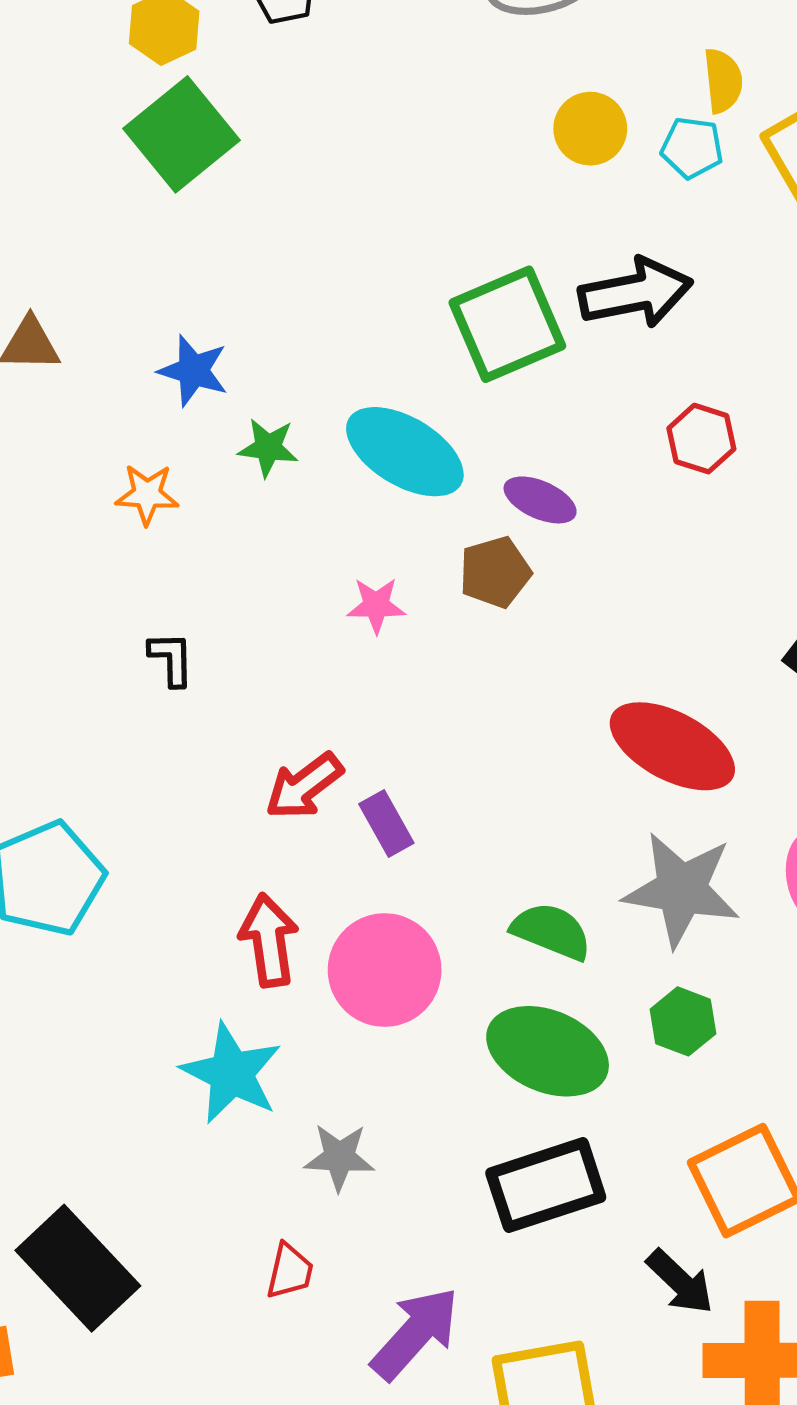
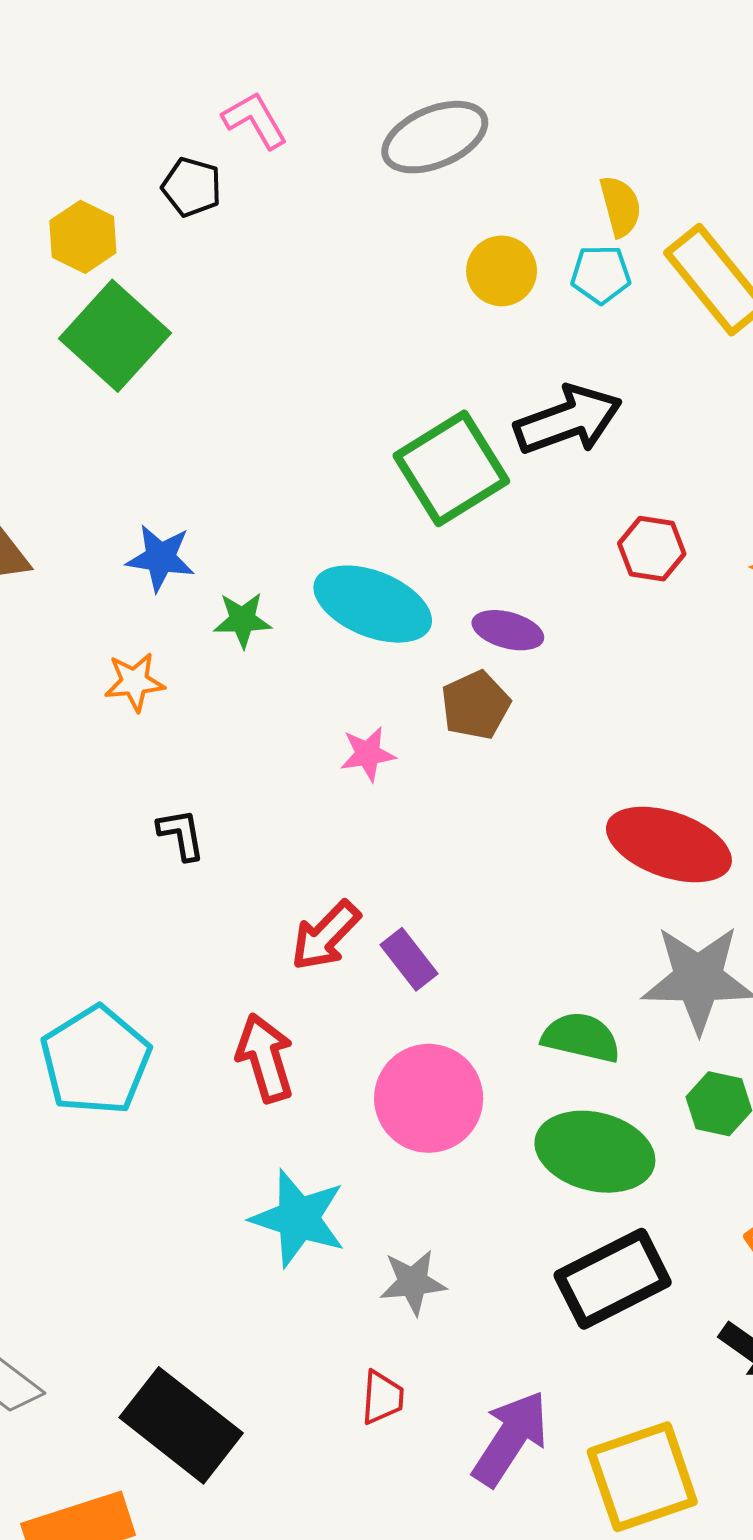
red arrow: (269, 940) -> (265, 1058), moved

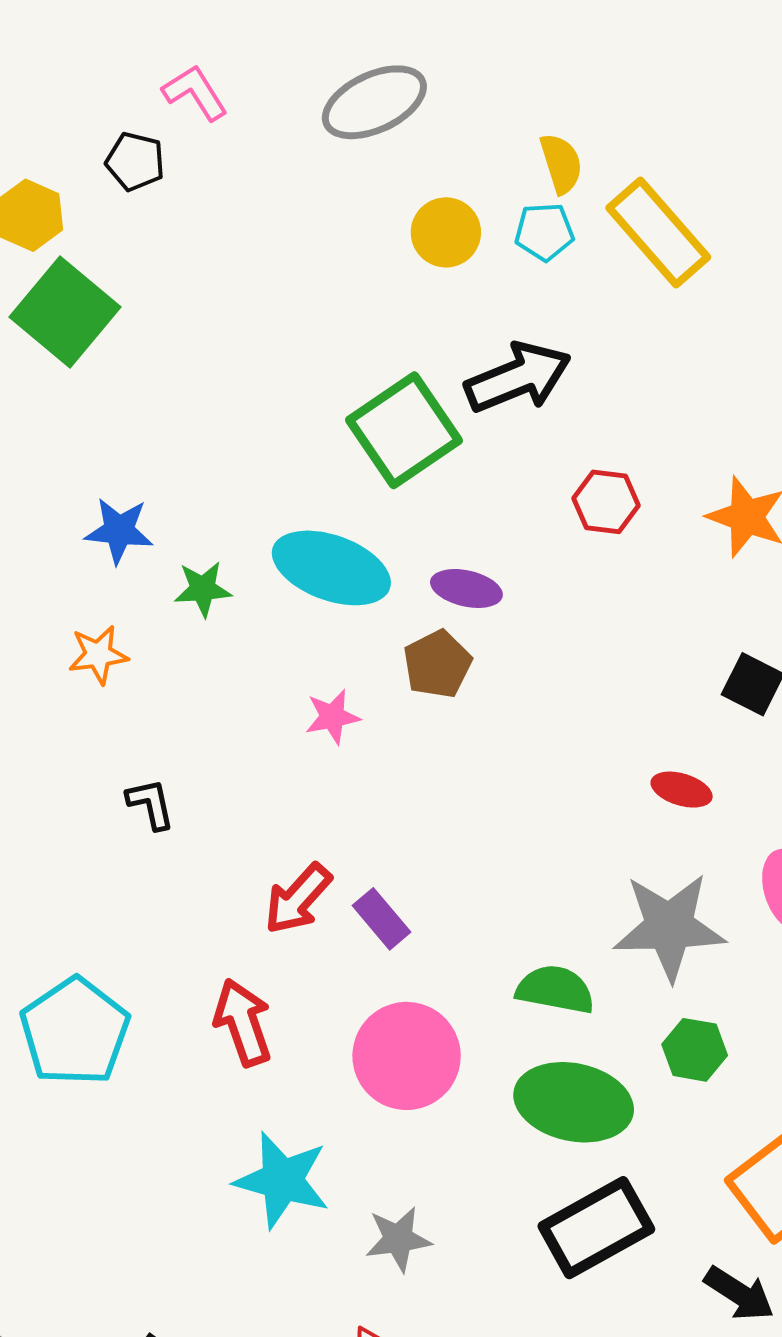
red ellipse: (669, 845) -> (682, 790), moved, size x0.5

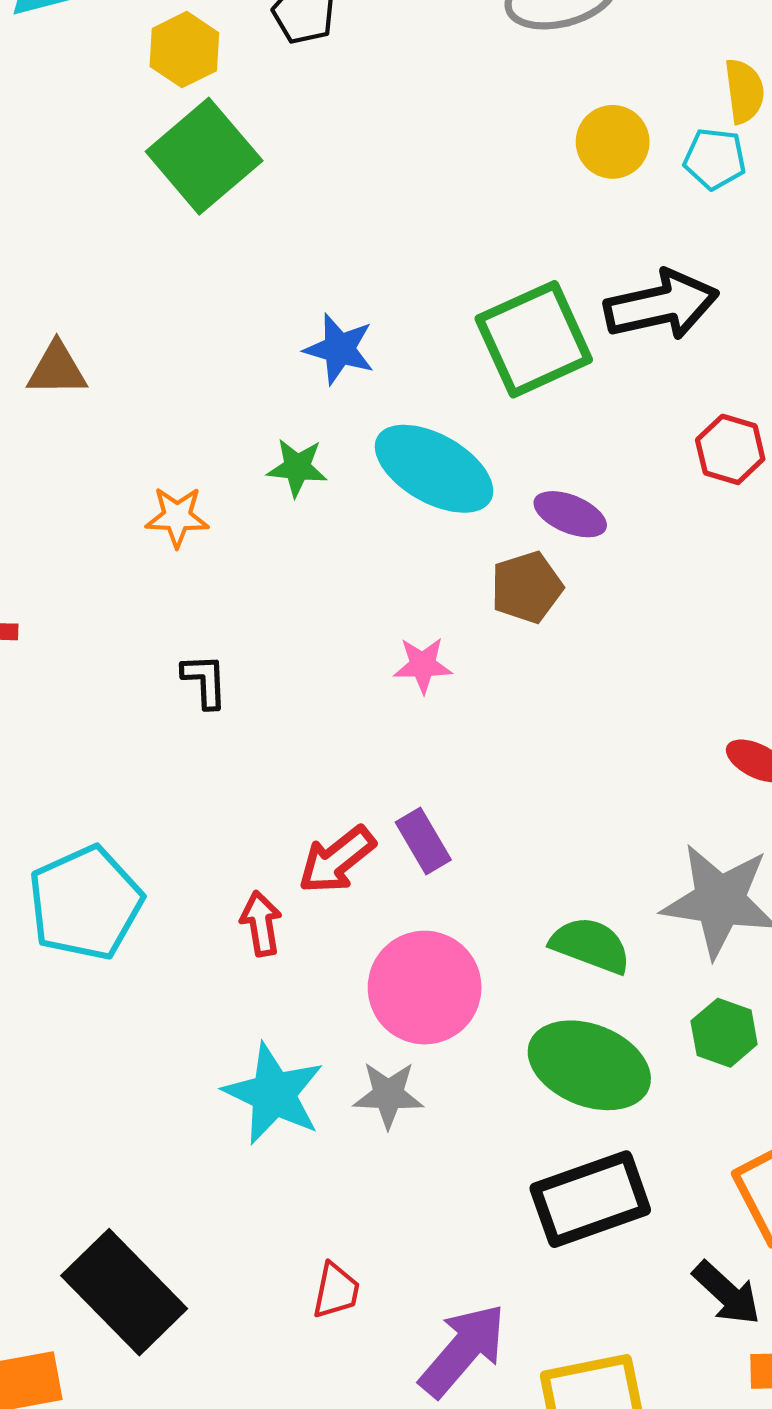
blue star: (119, 531) -> (339, 349), moved
pink star: (332, 717) -> (423, 665), moved
red arrow: (298, 899) -> (337, 860), moved
red arrow: (243, 1022) -> (261, 924), size x0.7
gray star: (398, 1239) -> (388, 1095), moved

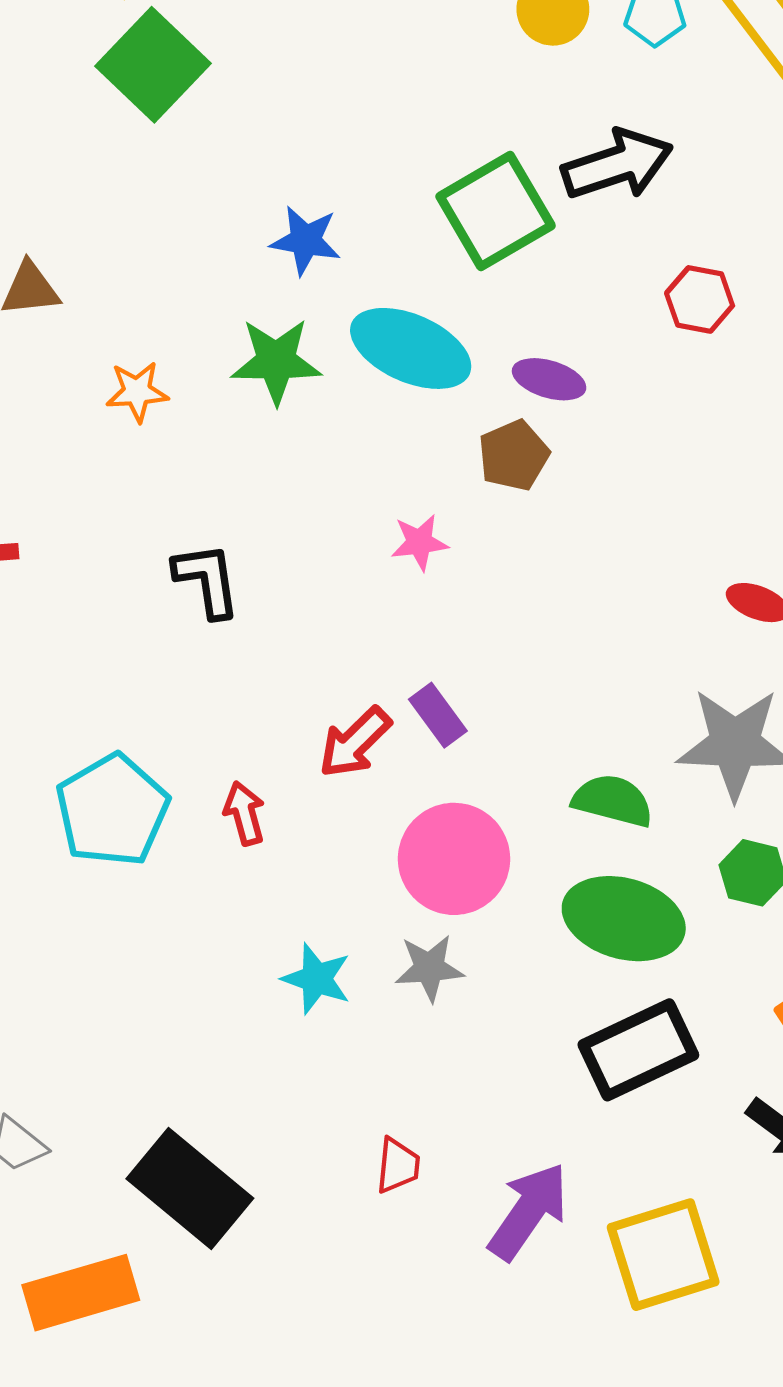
green star: (297, 468) -> (276, 361), size x1.5
orange star: (177, 517) -> (137, 392), moved
black L-shape: (205, 681) -> (207, 580), size x1.4
red arrow: (261, 924) -> (244, 813), moved
cyan star: (274, 1094) -> (316, 979), size x0.7

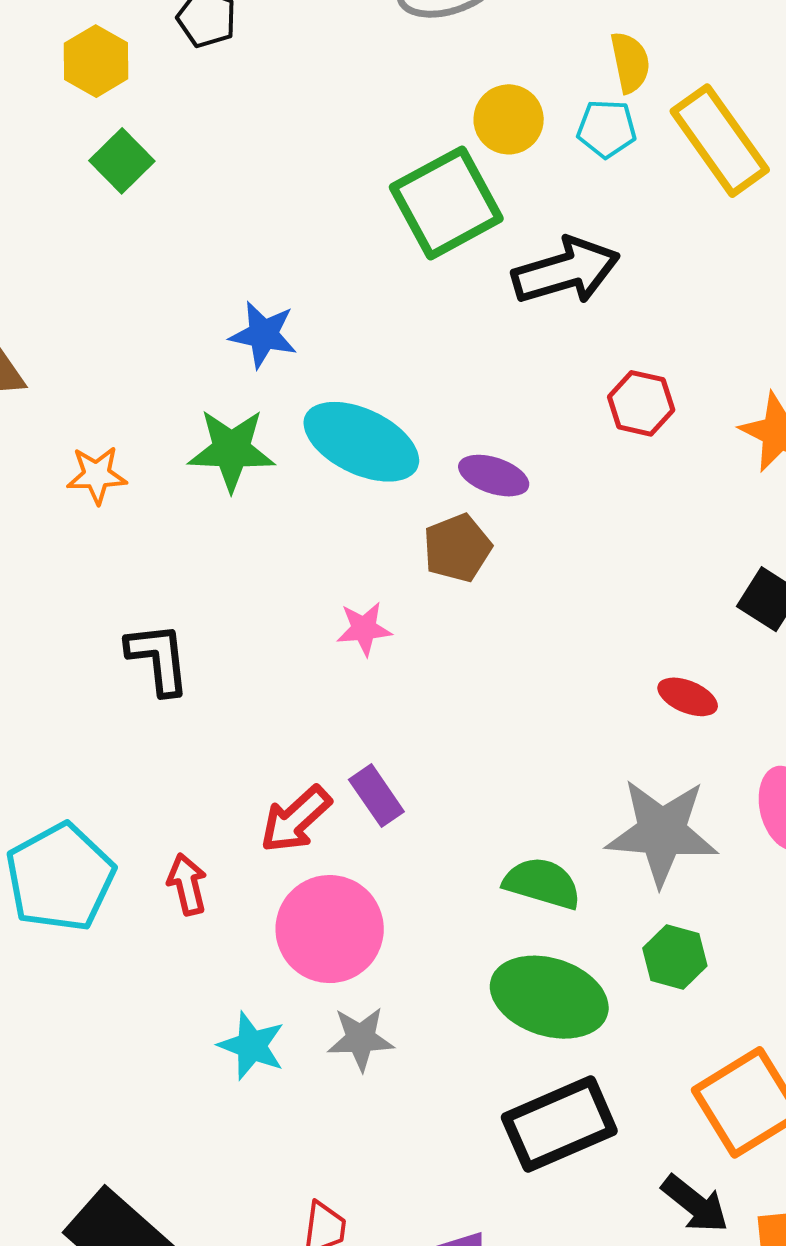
green square: (153, 65) -> (122, 161), size x0.6
green square: (496, 211) -> (446, 203), moved
pink circle: (454, 859) -> (330, 929), moved

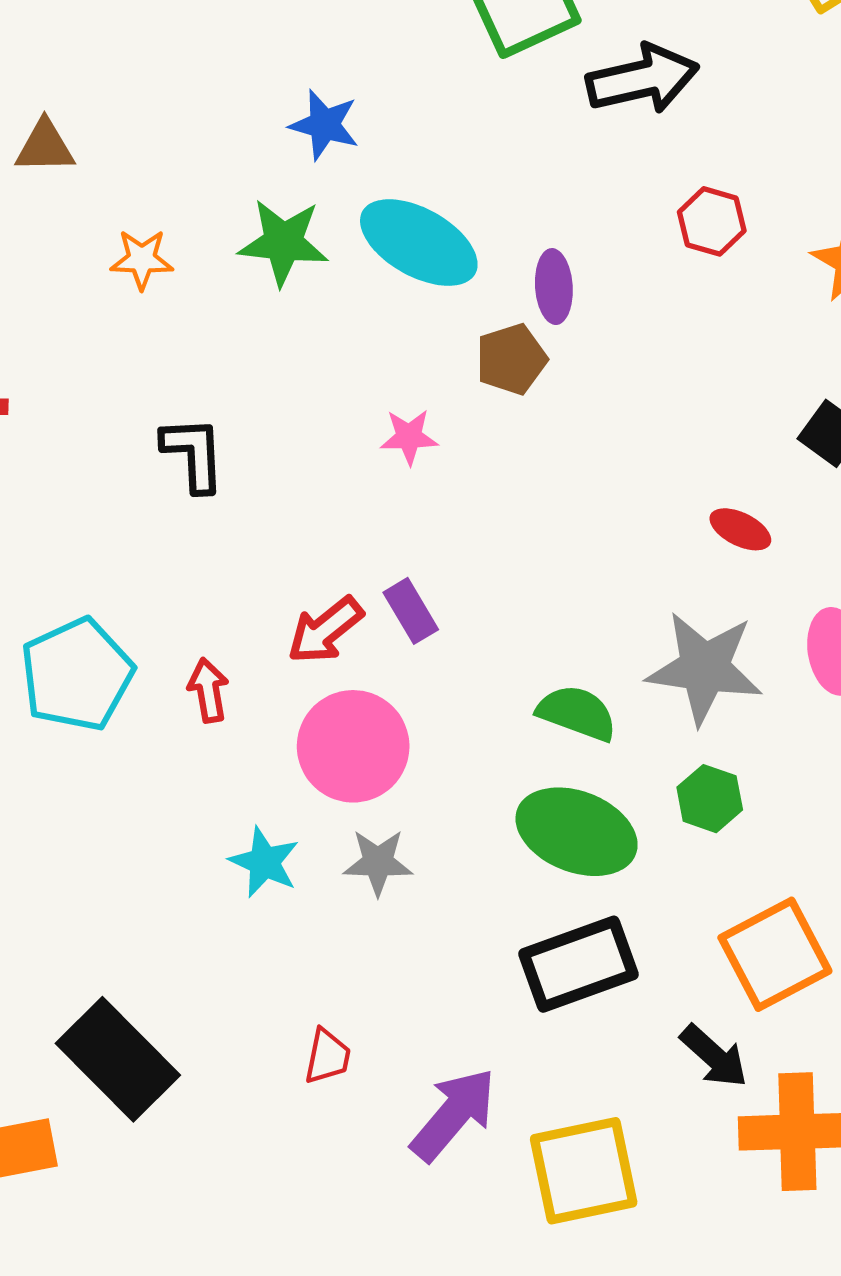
purple ellipse: (494, 476) -> (554, 287), turned 64

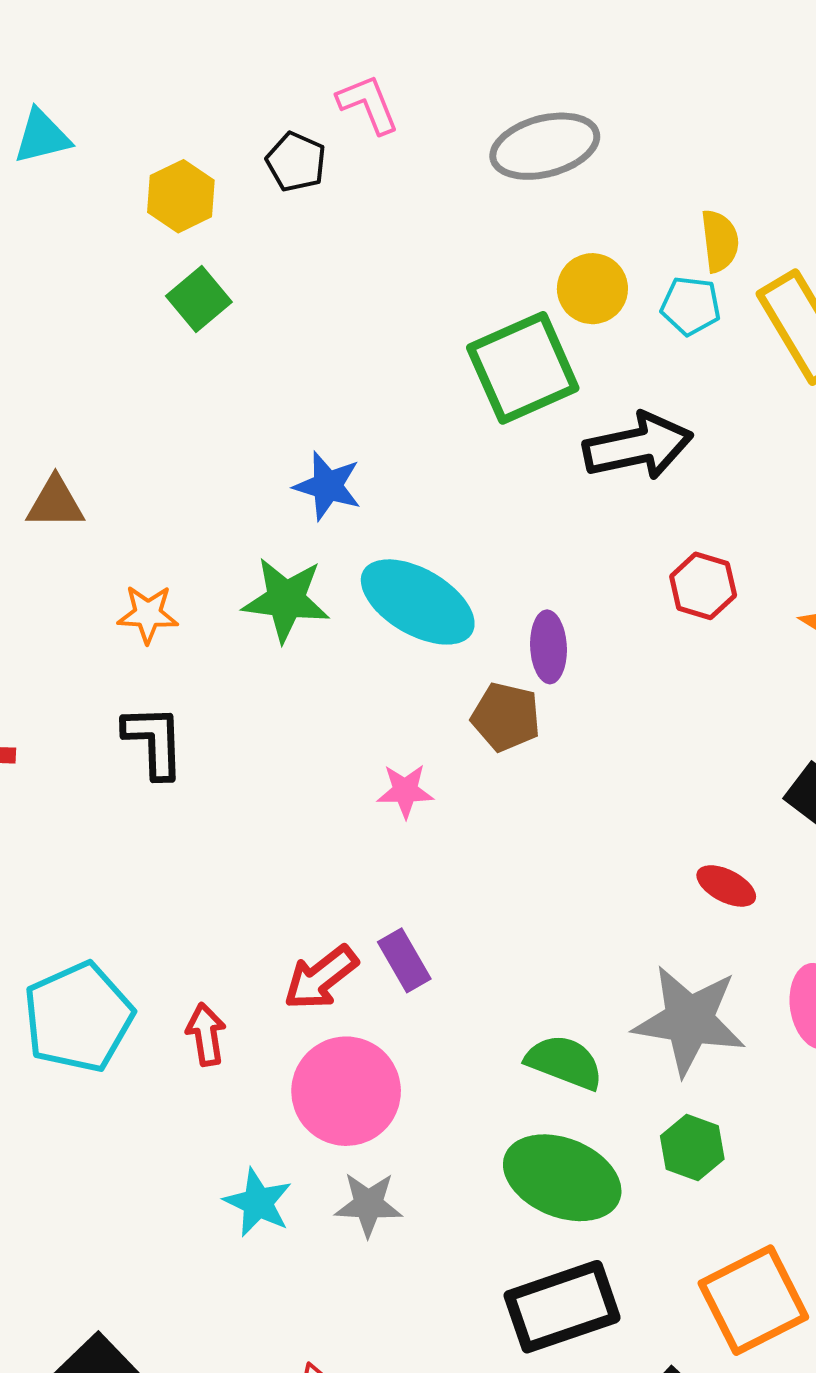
brown pentagon: (511, 359) -> (506, 717), turned 30
black L-shape: (193, 454) -> (154, 741), moved

